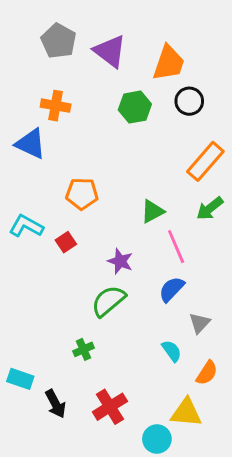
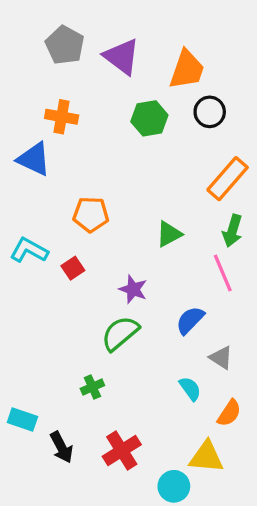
green arrow: (210, 208) -> (232, 231), turned -36
pink line: (176, 247) -> (223, 273), moved
gray triangle: (200, 323) -> (221, 358), turned -40

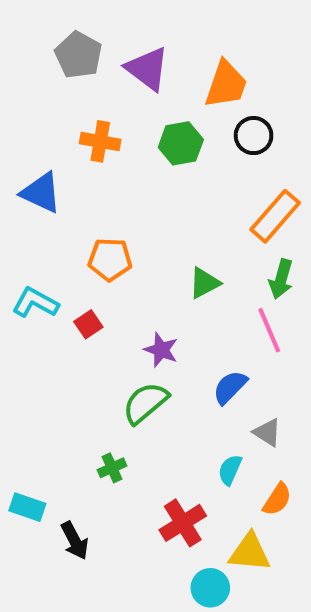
orange cross: (62, 117) -> (100, 141), moved
cyan semicircle: (190, 389) -> (230, 470), turned -120
red cross: (122, 450) -> (183, 523), moved

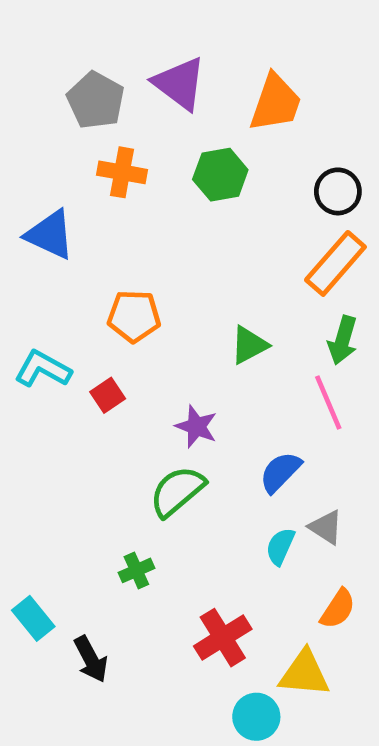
gray pentagon: (79, 55) -> (96, 100), moved
black circle: (254, 136) -> (338, 191), moved
cyan semicircle: (230, 470) -> (280, 546), moved
cyan rectangle: (27, 507) -> (33, 618), turned 32

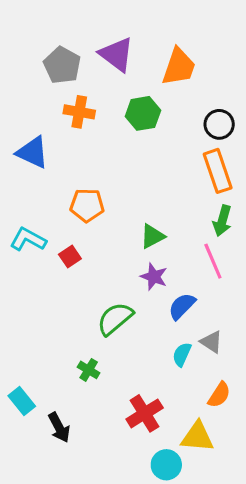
orange rectangle: (335, 263) -> (218, 171), turned -60
green triangle: (249, 345) -> (152, 236), moved
purple star: (196, 427) -> (154, 277), moved
green cross: (136, 570) -> (89, 370), turned -35

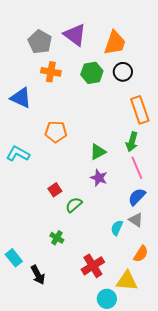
black circle: (219, 124) -> (123, 72), moved
green arrow: (222, 221) -> (132, 142), moved
red square: (70, 256) -> (55, 190), moved
blue semicircle: (182, 306) -> (137, 197), moved
green semicircle: (115, 319) -> (74, 205), size x0.7

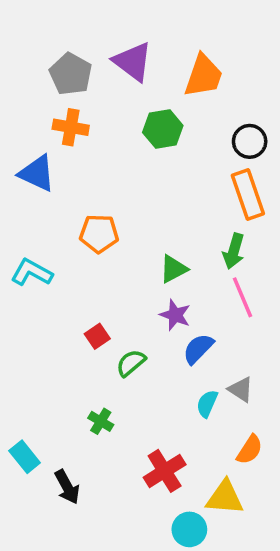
orange cross: (51, 72) -> (71, 127), moved
black circle: (123, 72) -> (250, 141), moved
blue semicircle: (137, 197) -> (198, 349), moved

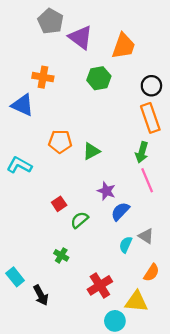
gray pentagon: (71, 74) -> (50, 21), moved
green triangle: (173, 269) -> (91, 151), moved

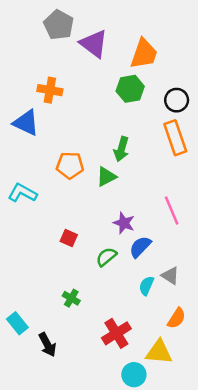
green hexagon: (99, 78) -> (130, 89), moved
green arrow: (142, 152) -> (121, 149), moved
red square: (59, 204) -> (69, 238), turned -32
green semicircle: (79, 220) -> (106, 257), moved

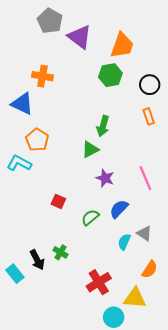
orange rectangle: (175, 138) -> (149, 116), size x0.6
orange pentagon: (70, 165) -> (37, 140), moved, turned 30
purple star: (124, 223) -> (105, 178), moved
black arrow: (47, 345) -> (37, 260), moved

